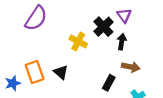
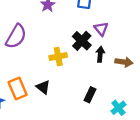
yellow cross: (78, 41) -> (58, 56), turned -35
brown arrow: (131, 67) -> (124, 62), moved

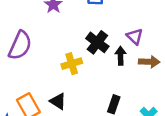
purple triangle: (101, 29) -> (135, 36), moved

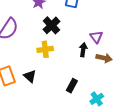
black cross: (97, 42) -> (51, 25), moved

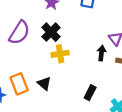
black cross: (51, 25) -> (51, 32), moved

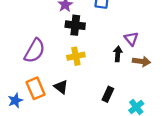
black cross: (51, 32) -> (75, 25), moved, turned -36
purple semicircle: (19, 33) -> (35, 51), moved

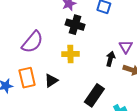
black triangle: (61, 87) -> (51, 81), turned 40
black rectangle: (108, 94) -> (94, 95), size x1.5

